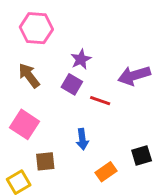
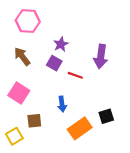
purple arrow: (134, 76) -> (101, 56), turned -65
orange rectangle: (106, 172) -> (80, 128), size x1.5

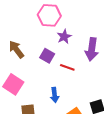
pink hexagon: (28, 21) -> (49, 15), moved
purple star: (61, 44) -> (64, 37), moved

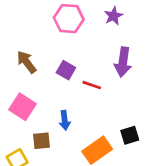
purple star: (64, 37) -> (113, 16), moved
blue arrow: (55, 95) -> (65, 120), moved

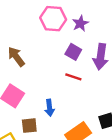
purple star: (113, 16) -> (80, 23), moved
purple square: (66, 70) -> (73, 52), moved

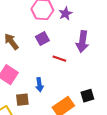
purple square: (73, 52) -> (42, 39), moved, turned 32

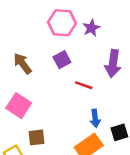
blue arrow: (39, 85) -> (95, 118), moved

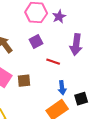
brown square: (37, 137) -> (24, 81), moved

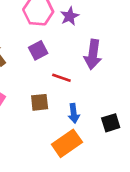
brown square: (24, 81) -> (40, 102), moved
black square: (81, 99) -> (111, 123), moved

